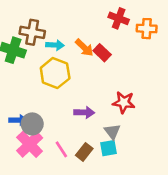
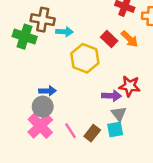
orange arrow: (84, 48) -> (130, 39), moved
yellow hexagon: (55, 73) -> (85, 58), moved
purple arrow: (84, 112) -> (111, 96), moved
blue arrow: (18, 120) -> (48, 91), moved

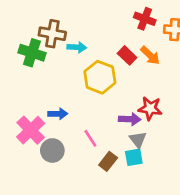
gray circle: (43, 107) -> (52, 150), moved
pink cross: (40, 126) -> (31, 130), moved
pink line: (70, 131) -> (90, 138), moved

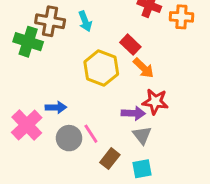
cyan arrow: (77, 47) -> (85, 21), moved, turned 66
orange arrow: (150, 55) -> (144, 68), moved
gray circle: (52, 150) -> (69, 138), moved
cyan square: (134, 157) -> (142, 169), moved

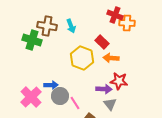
orange cross: (181, 17) -> (127, 23), moved
orange arrow: (144, 68) -> (111, 58), turned 140
gray circle: (69, 138) -> (60, 96), moved

